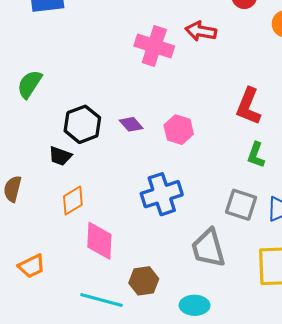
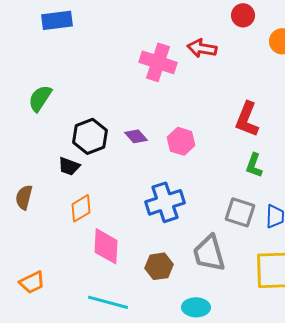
orange trapezoid: (32, 266) -> (32, 282), moved
brown hexagon: (144, 281) -> (159, 266), moved

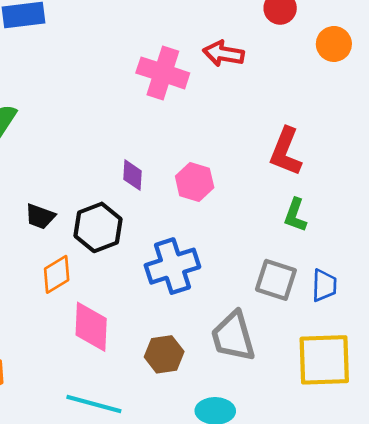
black hexagon: (90, 136) -> (98, 227), moved
purple diamond: (136, 136) -> (132, 175), turned 45

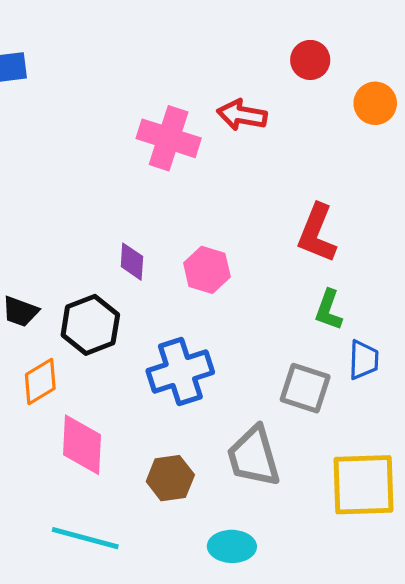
blue trapezoid: (324, 285) -> (364, 360), moved

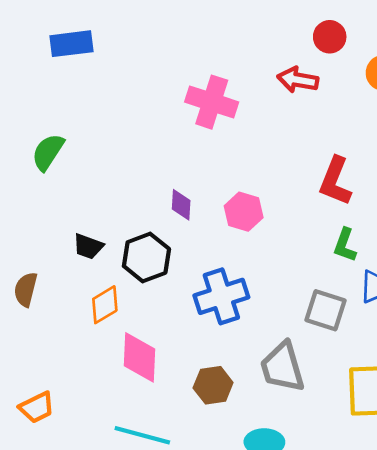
red arrow: (242, 115) -> (298, 80), moved

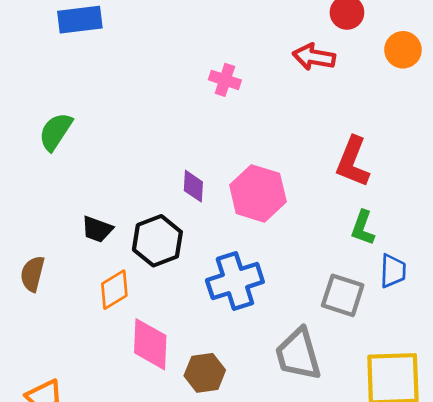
pink cross: (212, 102) -> (225, 80), size x0.6
pink hexagon: (244, 212) -> (258, 193), size x1.4
brown hexagon: (213, 385) -> (205, 373), moved

